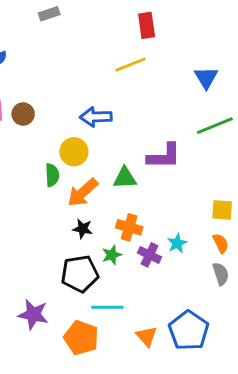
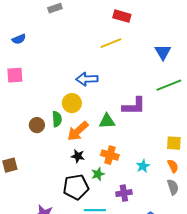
red rectangle: (147, 25) -> (122, 16), turned -66
brown circle: (23, 114) -> (37, 125), moved
purple cross: (149, 255) -> (124, 193), moved, turned -35

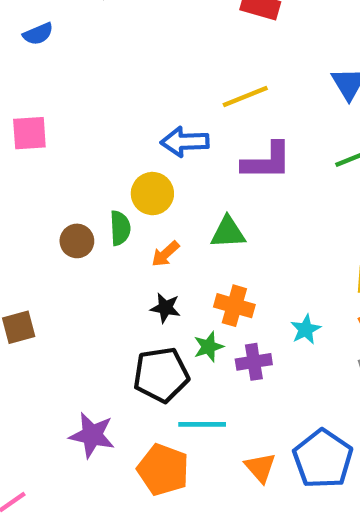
blue semicircle: (19, 39) -> (38, 34), moved
yellow line: (111, 43) -> (245, 96), moved
purple L-shape: (134, 106) -> (267, 161), moved
orange arrow: (78, 131) -> (165, 254), size x0.6
purple cross: (124, 193) -> (254, 362), moved

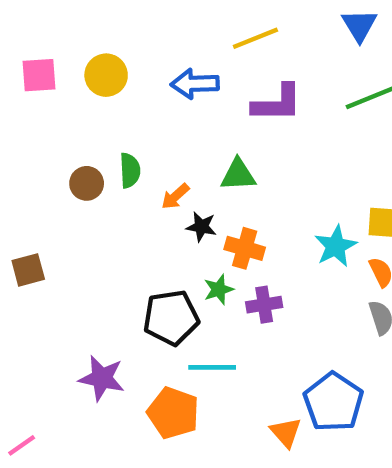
yellow circle: (152, 194) -> (106, 75), moved
black star: (165, 308) -> (201, 227), moved
cyan star: (306, 329) -> (336, 246), moved, size x1.4
orange triangle: (260, 468) -> (286, 432), moved

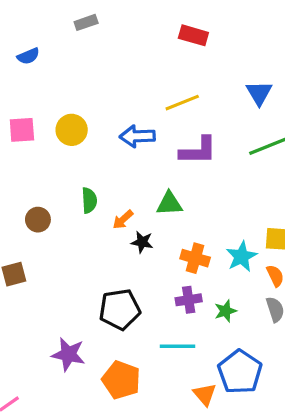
brown circle: (87, 183) -> (38, 220), moved
orange cross: (245, 248) -> (195, 258), moved
green star: (219, 289) -> (225, 311), moved
cyan line: (212, 367) -> (177, 346), moved

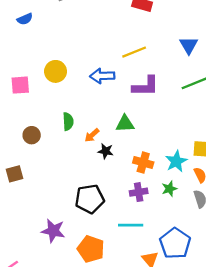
pink square: (22, 130) -> (20, 85), moved
green star: (225, 311) -> (169, 189), moved

